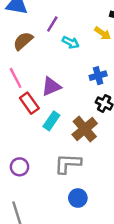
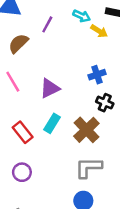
cyan arrow: (71, 42) -> (82, 16), moved
red rectangle: (29, 103) -> (23, 132), moved
gray L-shape: (68, 164) -> (88, 167), moved

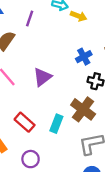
cyan rectangle: (52, 123) -> (56, 124), moved

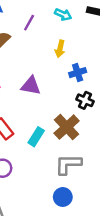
yellow arrow: (79, 16) -> (60, 49), moved, turned 70
purple triangle: (42, 77) -> (31, 86), turned 36

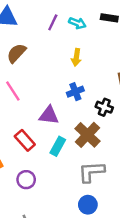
purple line: (29, 23) -> (53, 22), moved
blue cross: (78, 73) -> (75, 92), moved
purple triangle: (31, 86) -> (49, 115), moved

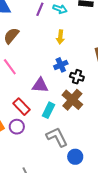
black cross: (104, 107) -> (77, 77), moved
gray L-shape: (91, 172) -> (57, 137), moved, turned 70
purple circle: (26, 180) -> (17, 127), moved

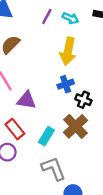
yellow arrow: (60, 37) -> (68, 51), size x1.6
purple triangle: (40, 85) -> (26, 100), moved

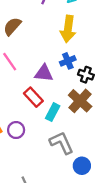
purple triangle: (26, 100) -> (44, 73), moved
red rectangle: (15, 129) -> (33, 97), moved

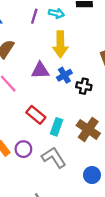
purple triangle: (44, 73) -> (40, 70), moved
brown cross: (80, 101) -> (88, 129), moved
gray L-shape: (62, 143) -> (54, 158), moved

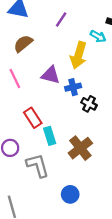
cyan arrow: (56, 13) -> (98, 36), moved
cyan rectangle: (56, 127) -> (50, 136), turned -54

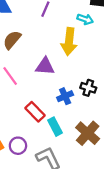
blue cross: (73, 87) -> (65, 96), moved

